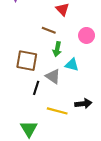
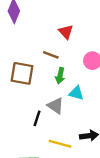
brown square: (27, 61) -> (22, 73), moved

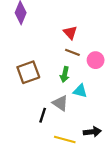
brown line: (51, 55) -> (72, 52), moved
brown square: (22, 73) -> (28, 72), turned -30

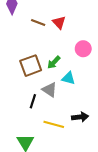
brown line: (72, 52) -> (38, 22), moved
brown square: (28, 72) -> (31, 66), moved
green arrow: (65, 74) -> (54, 62), turned 32

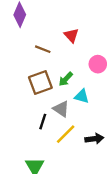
brown line: (38, 22) -> (43, 49), moved
yellow line: (54, 124) -> (66, 134), moved, turned -60

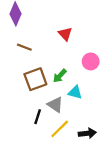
brown line: (43, 49) -> (24, 47), moved

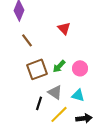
brown line: (24, 47) -> (27, 40), turned 32
pink circle: (91, 61) -> (80, 68), moved
cyan triangle: (75, 92) -> (78, 95), moved

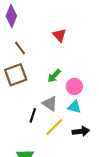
pink circle: (80, 68) -> (74, 87), moved
brown square: (37, 69) -> (16, 75), moved

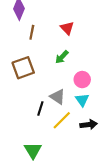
brown line: (20, 48) -> (32, 32), moved, turned 48
green arrow: (54, 76) -> (62, 57), moved
cyan triangle: (74, 107) -> (82, 100), turned 40

